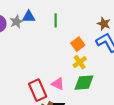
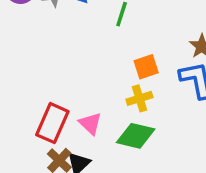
red rectangle: (38, 90) -> (52, 123), turned 30

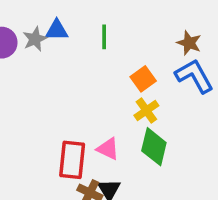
green diamond: (136, 136) -> (154, 147), turned -72

